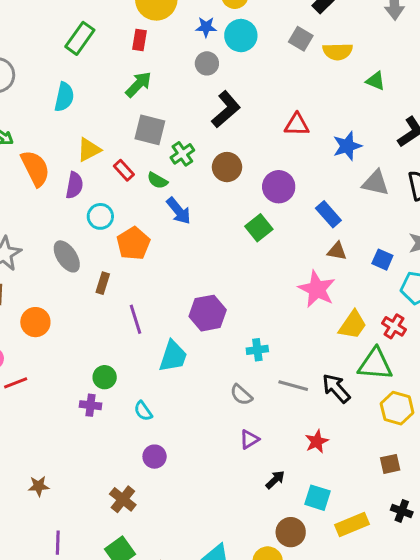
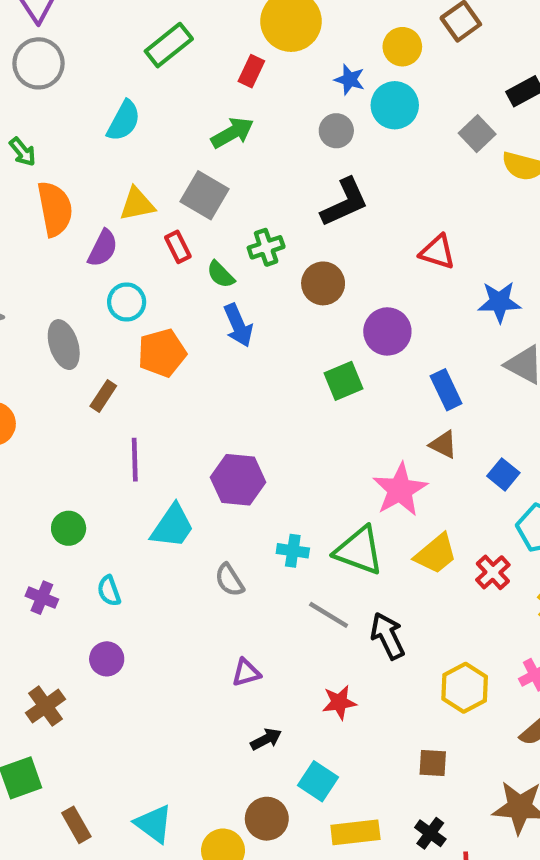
gray square: (150, 130) -> (204, 195), moved
green triangle: (375, 364) -> (359, 551), moved
gray semicircle: (241, 395) -> (229, 580), moved
purple cross: (91, 405) -> (42, 598), moved

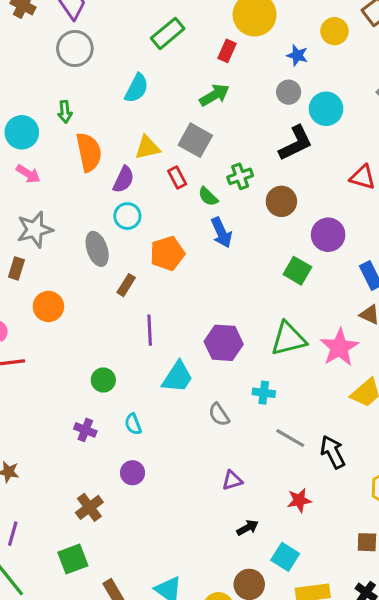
cyan circle: (395, 105) -> (326, 109), moved
green arrow: (23, 152) -> (65, 112), turned 35
cyan circle: (127, 302) -> (127, 216), moved
green square: (344, 381) -> (297, 271), turned -36
green triangle: (359, 551) -> (288, 339), moved, turned -33

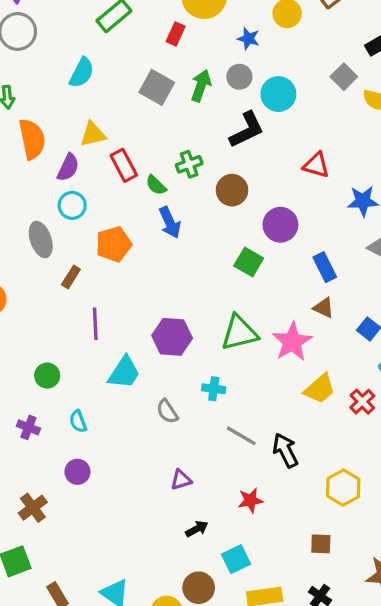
green arrow: (214, 95) -> (201, 86), moved, turned -40
gray square: (195, 140) -> (157, 87), moved
red rectangle: (177, 177) -> (124, 165), size x1.4
cyan square: (285, 557) -> (236, 559), turned 32

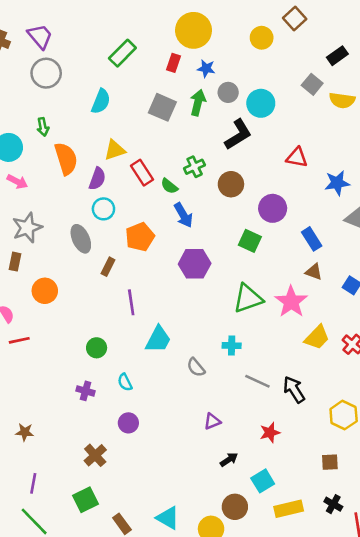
blue star: (248, 39) -> (206, 69), moved
purple hexagon: (172, 337) -> (195, 264), moved

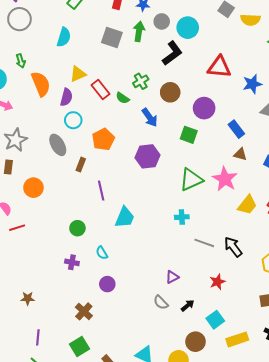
red triangle: (297, 157) -> (219, 67), size x1.4
blue arrow: (183, 215) -> (150, 117), moved
gray semicircle: (196, 367) -> (161, 302), moved

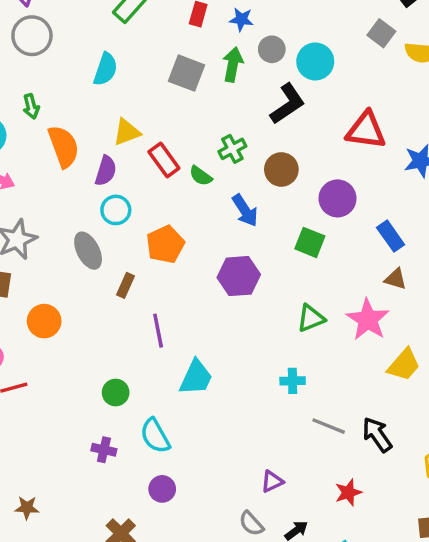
green triangle: (191, 180) -> (311, 318), size x0.7
cyan semicircle: (102, 253) -> (155, 436), size x1.5

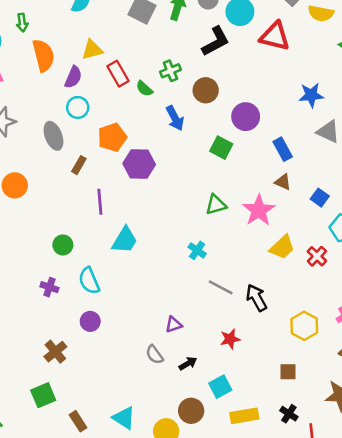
red triangle: (366, 130) -> (275, 36), moved
purple hexagon: (239, 276) -> (139, 164), moved
cyan cross: (293, 381) -> (197, 250), turned 30

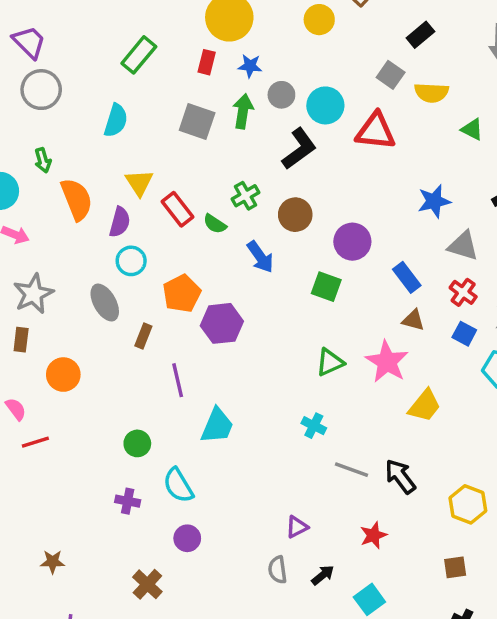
yellow triangle: (92, 50) -> (139, 183), turned -40
red cross: (317, 256) -> (463, 292), moved
gray semicircle: (155, 355) -> (278, 570), turned 36

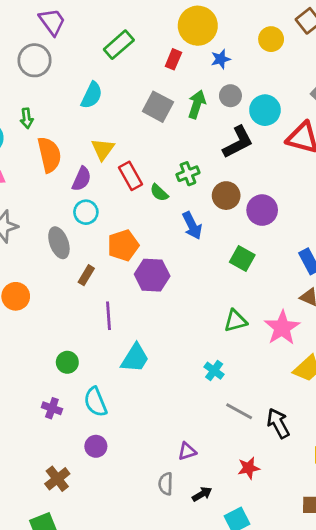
purple trapezoid: (29, 42) -> (52, 22), moved
blue star: (250, 66) -> (221, 59), moved, turned -30
purple circle: (352, 242) -> (262, 210), moved

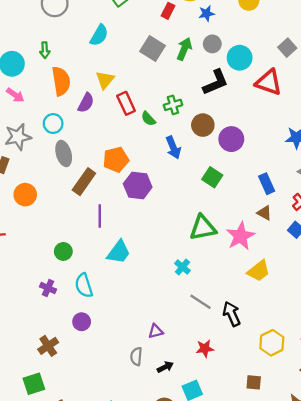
cyan circle: (86, 212) -> (53, 124), moved
brown rectangle: (86, 275) -> (84, 182), size x1.6
green triangle: (235, 321) -> (203, 228), size x1.4

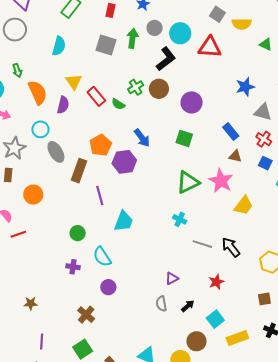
brown circle: (203, 125) -> (159, 89), moved
blue arrow: (173, 147) -> (142, 138), moved

